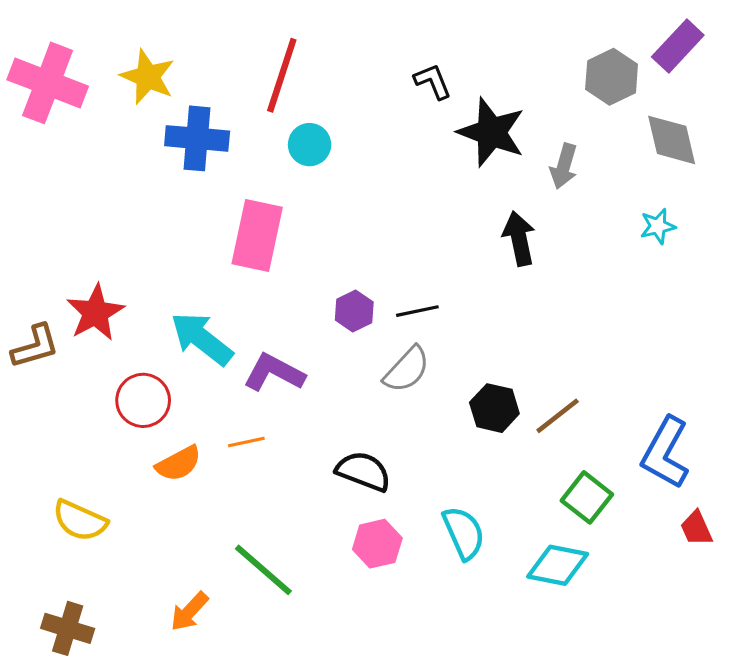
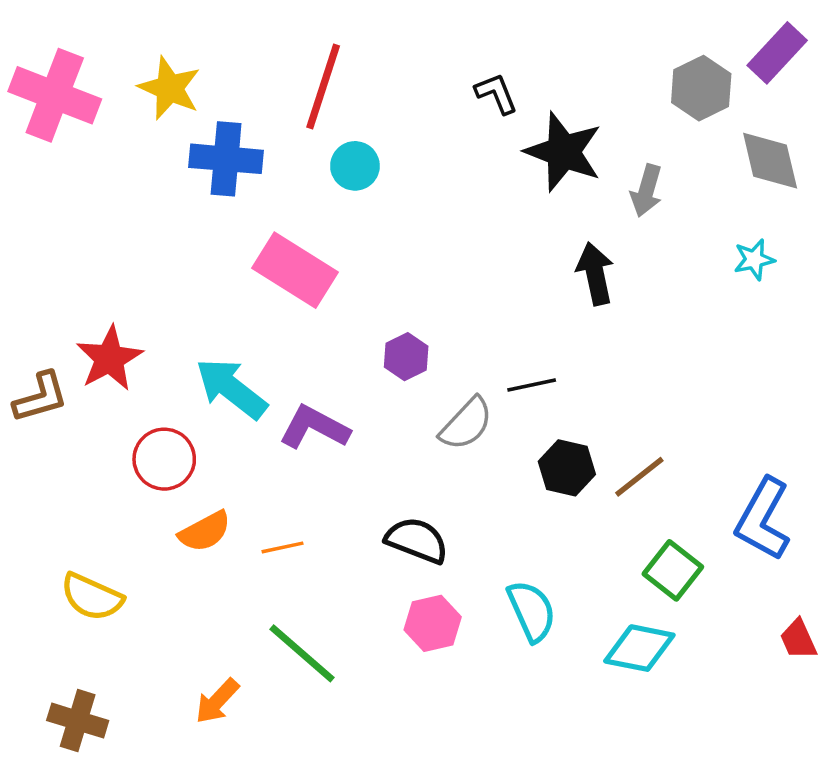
pink rectangle: (257, 236) -> (295, 270), turned -70
black line: (417, 311) -> (532, 385), moved
orange line: (246, 442) -> (283, 547), moved
red trapezoid: (696, 528) -> (798, 639), moved

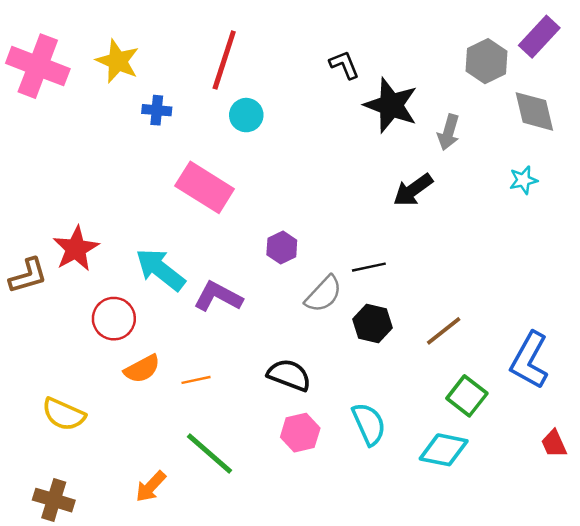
blue cross: (226, 159) -> (157, 110), size x0.6
black arrow: (595, 274) -> (413, 190), turned -114
black hexagon: (567, 468) -> (373, 324), moved

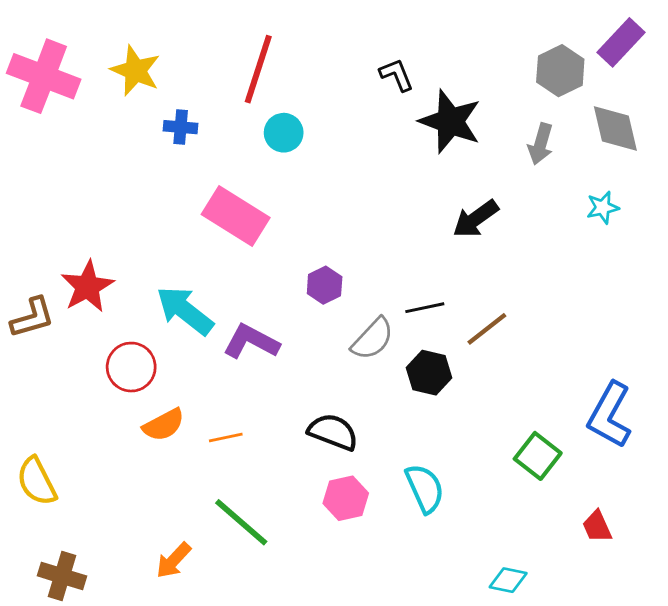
gray arrow: (449, 132) -> (541, 144), moved
brown line: (444, 331) -> (487, 329), moved
yellow semicircle: (64, 414) -> (37, 481), moved, turned 39
red trapezoid: (554, 444) -> (597, 527), moved
cyan diamond: (444, 450) -> (508, 580), moved, size x0.7

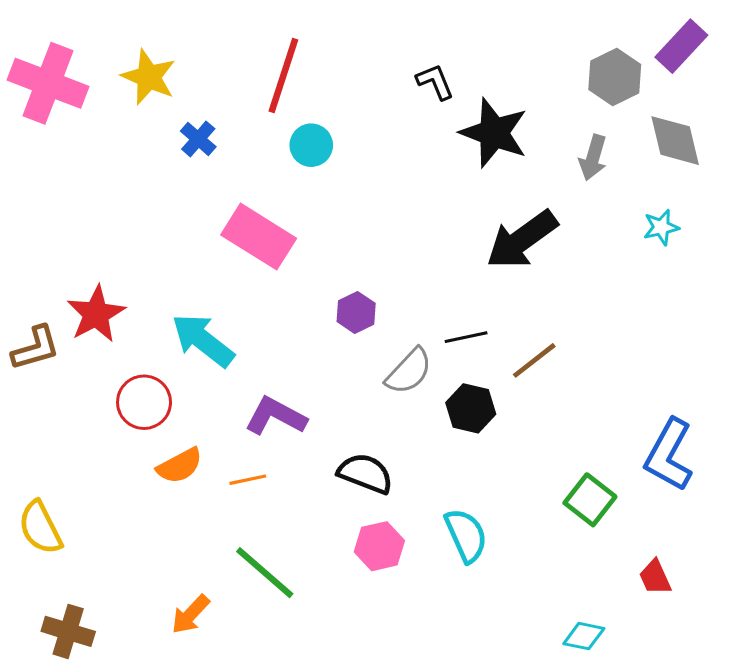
blue cross: (181, 127) -> (198, 139), turned 36
black arrow: (476, 219) -> (522, 240), size x1.4
purple L-shape: (251, 342) -> (276, 416), moved
cyan diamond: (508, 580) -> (584, 636), moved

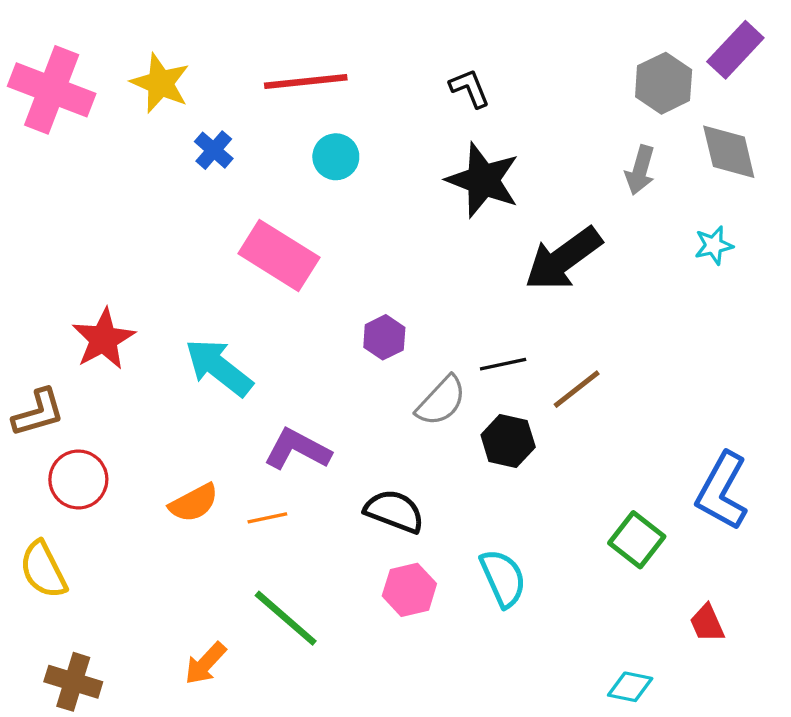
red line: (283, 75) -> (306, 82), turned 66
black star: (494, 133) -> (483, 180), moved
brown L-shape: (36, 348) -> (38, 413), moved
red circle: (144, 402) -> (78, 479), moved

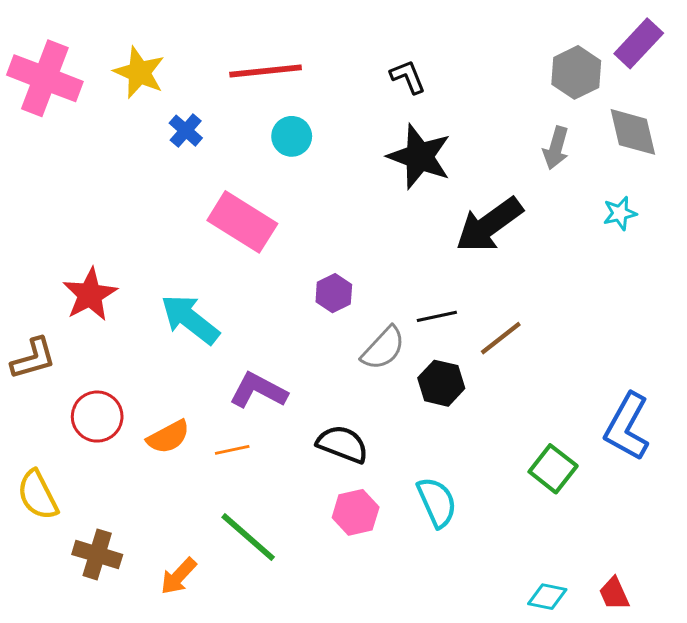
red circle: (78, 479) -> (97, 417), moved
red trapezoid: (707, 623) -> (614, 594), moved
brown cross: (73, 682) -> (97, 554), moved

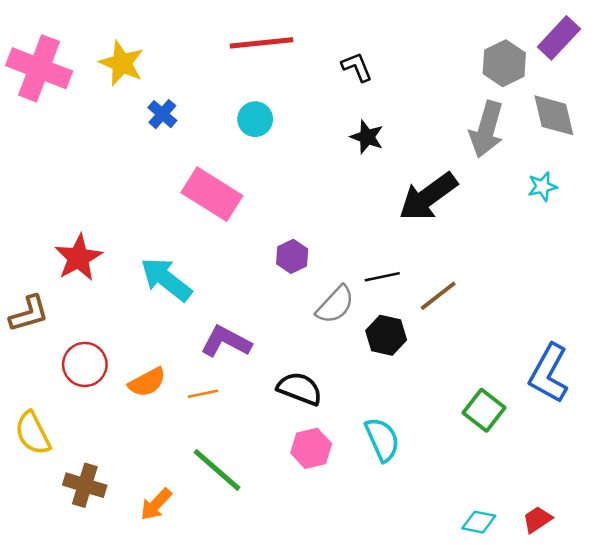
red line: (266, 71) -> (262, 43), moved
gray arrow: (556, 148) -> (486, 129), size x1.5
black star: (419, 157) -> (367, 137), size x0.6
red trapezoid: (614, 594) -> (537, 520), turned 80

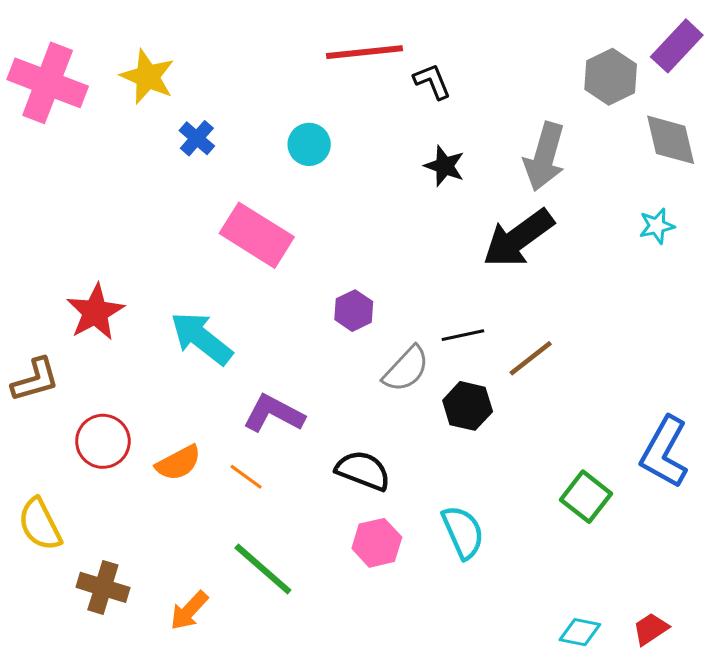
red line: (262, 43) -> (364, 52), moved
gray arrow: (486, 129) -> (544, 157), moved
orange line: (203, 394) -> (246, 477), turned 48

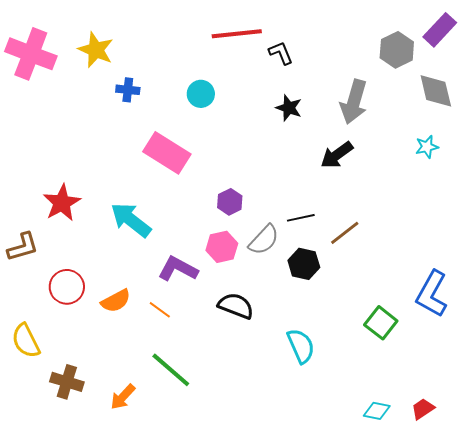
blue cross: (197, 138) -> (128, 90), turned -35
black arrow: (518, 238) -> (337, 155), size x0.7
pink hexagon: (377, 543) -> (222, 247), moved

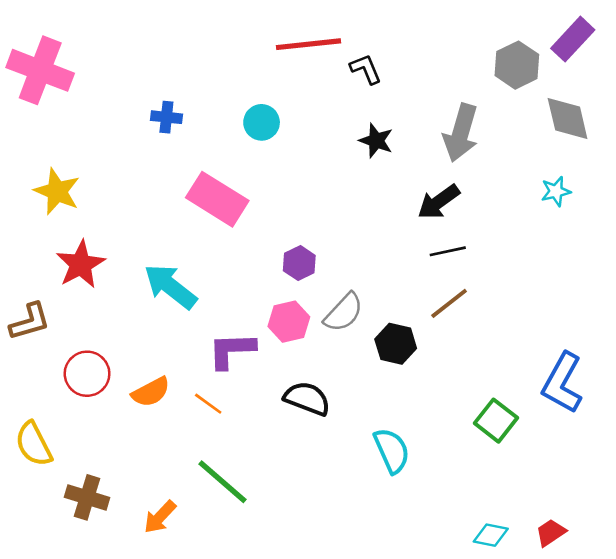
yellow star: (96, 50) -> (57, 191), moved
black line: (301, 218) -> (448, 251), moved
purple L-shape: (178, 269) -> (232, 350), turned -30

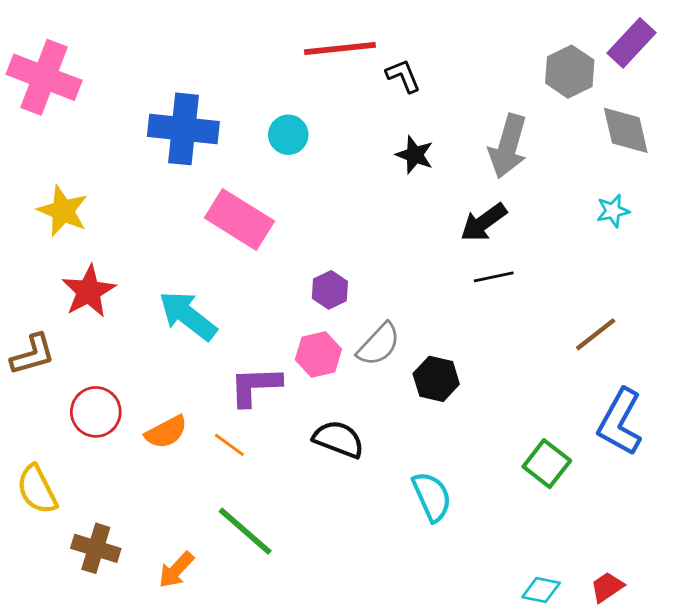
blue cross: (166, 117) -> (183, 129), size x2.0
brown line: (449, 303) -> (596, 334), moved

